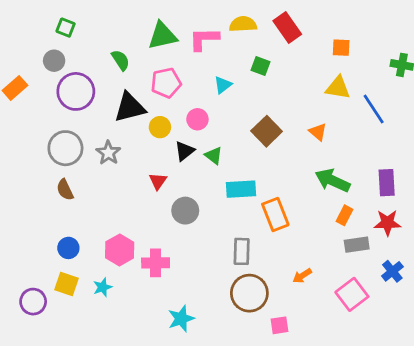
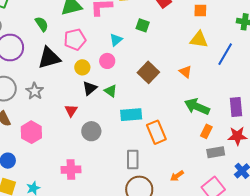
blue line: (374, 109) -> (225, 54), turned 65
pink circle: (197, 119) -> (107, 61), moved
yellow circle: (160, 127) -> (82, 67), moved
pink hexagon: (120, 250) -> (31, 132), moved

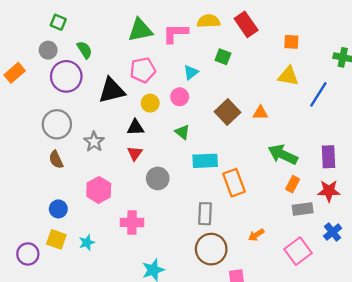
green semicircle: (42, 24) -> (85, 50), moved
orange triangle: (185, 72) -> (260, 113), moved, turned -40
black triangle: (90, 88) -> (135, 127), moved, turned 35
gray star: (35, 91) -> (94, 142), moved
pink hexagon: (31, 132) -> (99, 190), moved

